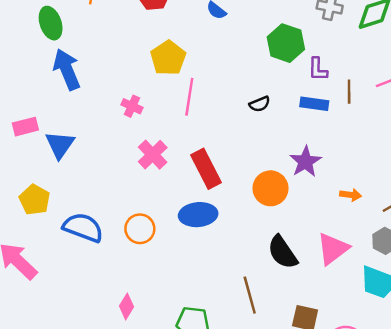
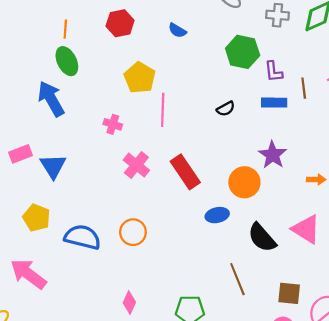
green ellipse: (51, 23) -> (67, 61), moved
blue ellipse: (198, 215) -> (217, 215), moved, size x0.7
pink triangle: (333, 249) -> (306, 229), turned -44

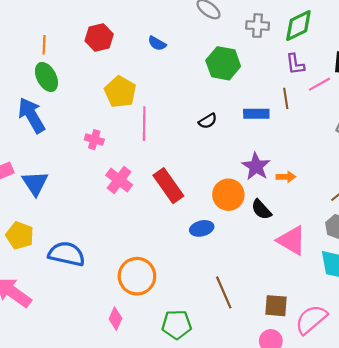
purple L-shape: (274, 72) -> (295, 64), moved
orange arrow: (316, 180) -> (286, 177), moved
orange circle: (133, 232) -> (137, 276), moved, size x1.4
black semicircle: (262, 238) -> (261, 210), moved, size x0.7

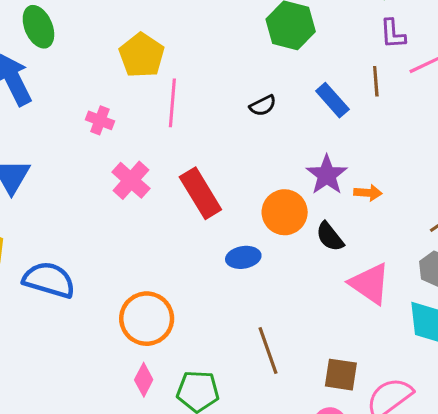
blue rectangle: (256, 114) -> (332, 100), turned 45
pink diamond: (115, 319) -> (144, 380), moved

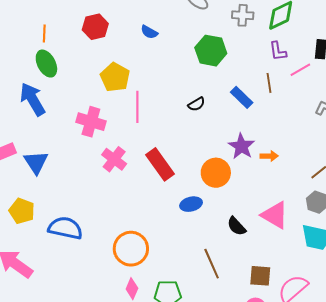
pink cross: (100, 120) -> (91, 122), size x1.6
black semicircle: (330, 237) -> (236, 226), moved

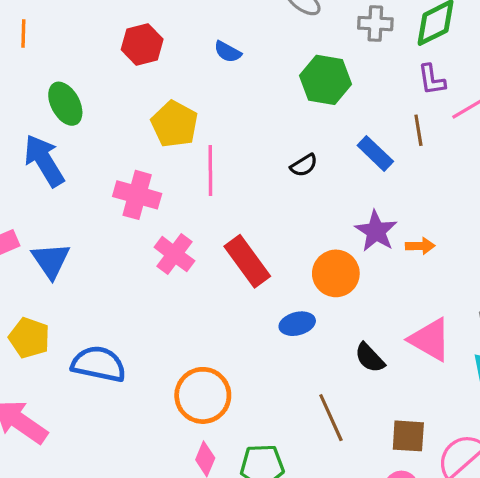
orange line: (44, 33) -> (23, 33), moved

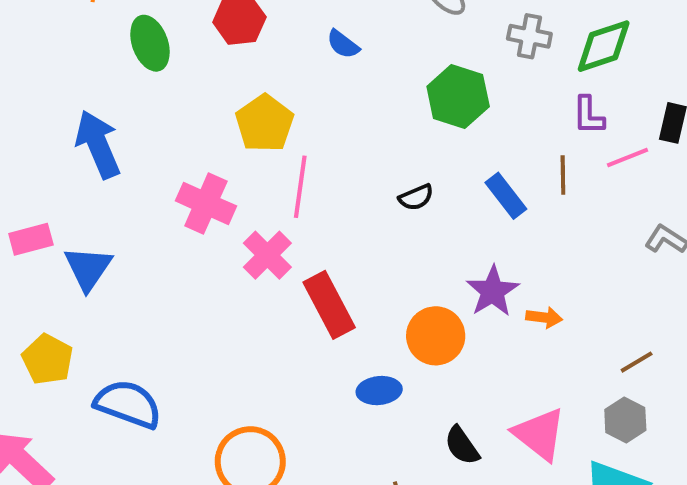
green ellipse: (65, 104) -> (150, 43), moved
pink cross: (174, 254) -> (267, 255), moved

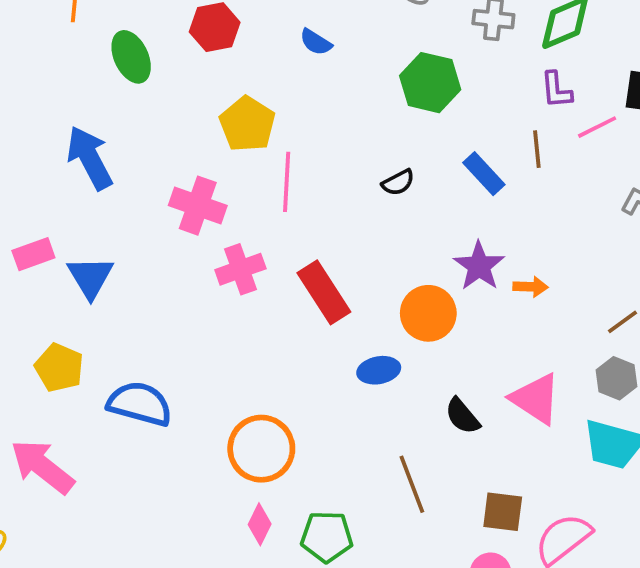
pink cross: (267, 255) -> (240, 269), moved, turned 30

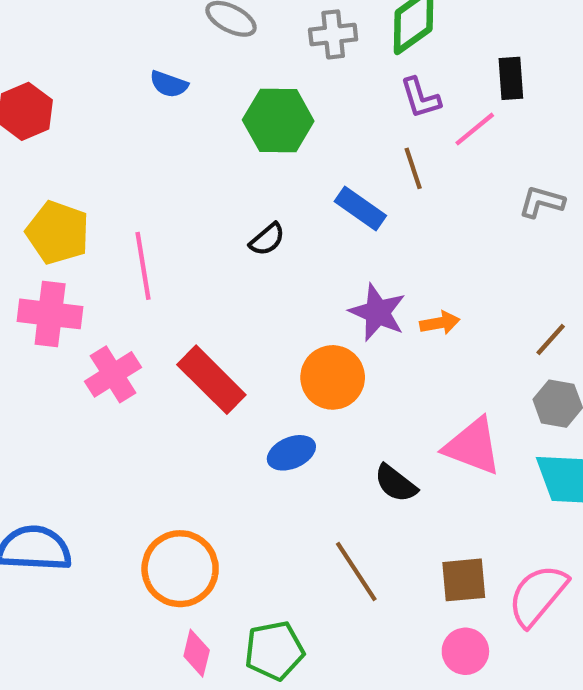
blue semicircle: (316, 42) -> (169, 84), moved
yellow pentagon: (247, 124) -> (58, 233), moved

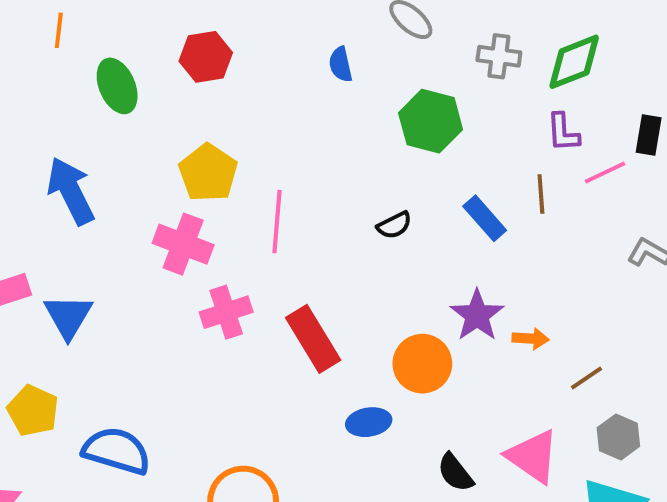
blue semicircle: (169, 84) -> (341, 64), turned 44
brown line: (551, 339) -> (586, 378), moved

